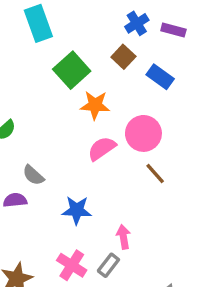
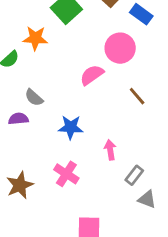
orange star: (95, 105) -> (35, 38), moved
pink circle: (143, 133) -> (120, 48), moved
gray rectangle: (108, 265) -> (134, 175), moved

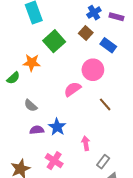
purple semicircle: (18, 119) -> (37, 130), moved
blue star: (71, 127) -> (57, 127), turned 30

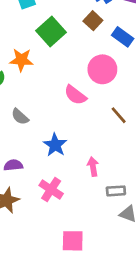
pink semicircle: (72, 89) -> (75, 95), turned -108
purple semicircle: (37, 130) -> (13, 165), moved
gray rectangle: (103, 162) -> (116, 191), turned 48

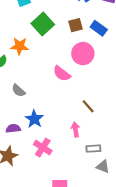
brown square: (93, 21) -> (75, 25), moved, turned 32
brown line: (119, 115) -> (88, 106), moved
blue star: (55, 145) -> (34, 119), moved

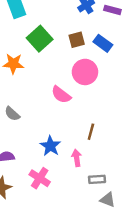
brown line: (88, 106) -> (91, 132), turned 56
blue star: (34, 119) -> (50, 146), moved

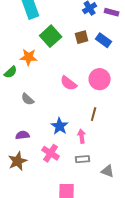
pink circle: (85, 72) -> (100, 79), moved
gray rectangle: (97, 179) -> (83, 159), moved

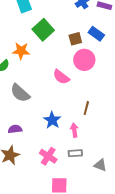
brown square: (82, 37) -> (75, 39), moved
pink circle: (100, 79) -> (84, 60), moved
gray semicircle: (28, 99) -> (20, 93), size x1.5
pink cross: (51, 153) -> (48, 156), moved

